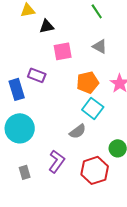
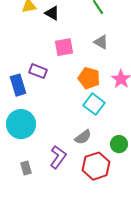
black triangle: (47, 26) -> (52, 13), moved, turned 42
orange pentagon: (88, 82) -> (89, 78), turned 30
gray semicircle: (78, 131) -> (83, 137), moved

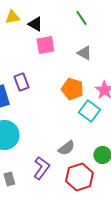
pink square: (64, 47) -> (45, 45), moved
purple rectangle: (38, 71) -> (21, 82), turned 48
cyan square: (94, 104) -> (89, 111), moved

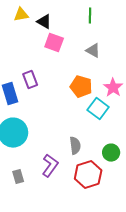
green line: (81, 18) -> (90, 16), turned 35
pink square: (45, 45) -> (54, 43), turned 30
gray semicircle: (66, 148) -> (75, 146), turned -60

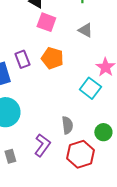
orange pentagon: (81, 87) -> (52, 58), moved

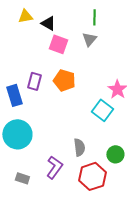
gray triangle: (85, 30) -> (89, 39), moved, turned 42
purple rectangle: (22, 59) -> (34, 81), turned 36
gray rectangle: (10, 156) -> (22, 178), turned -56

